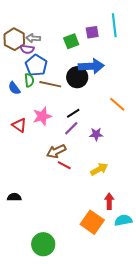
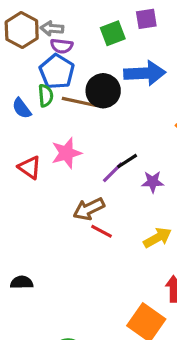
purple semicircle: (27, 49) -> (62, 46), moved
black circle: (77, 77) -> (103, 91), moved
black line: (73, 113) -> (127, 161), moved

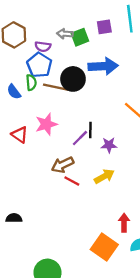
gray arrow: (52, 28) -> (65, 34), moved
black line: (127, 161) -> (90, 130), turned -56
yellow arrow: (157, 238) -> (104, 176), moved

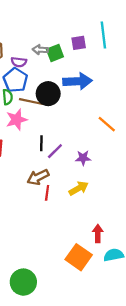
pink star: (46, 124) -> (17, 120), moved
black line: (90, 130) -> (41, 143), moved
red line: (72, 181) -> (47, 193), turned 70

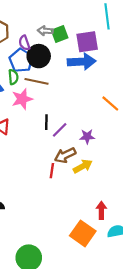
purple square: (79, 43) -> (87, 42), moved, size x1.5
purple semicircle: (19, 62) -> (24, 43), turned 64
black circle: (48, 94) -> (39, 56), moved
brown arrow: (38, 177) -> (65, 155), moved

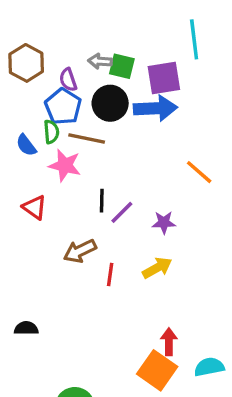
green square: (60, 34) -> (122, 66), turned 35
black circle: (39, 56) -> (110, 103), moved
pink star: (22, 99) -> (65, 165), turned 30
brown arrow: (65, 155) -> (80, 251), moved
red arrow: (101, 210) -> (169, 342), moved

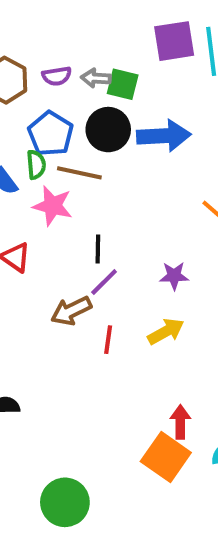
purple square: (164, 78) -> (174, 41), moved
purple semicircle: (68, 80) -> (57, 76), moved, turned -80
purple line: (122, 212) -> (104, 282), moved

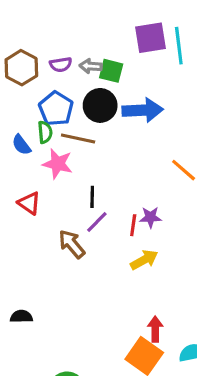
brown arrow: (71, 311) -> (72, 244), turned 76
red line: (108, 340) -> (133, 225), moved

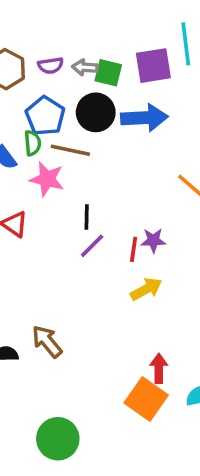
purple square: (150, 38) -> (153, 66), moved
brown arrow: (72, 244) -> (47, 341), moved

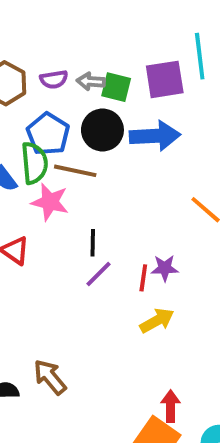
green semicircle: (33, 143) -> (34, 163), size x1.5

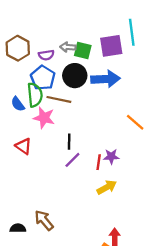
purple semicircle: (54, 79) -> (46, 55), moved

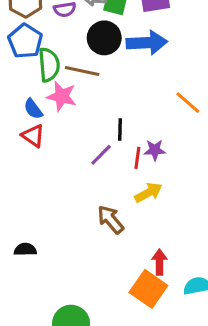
blue pentagon: (43, 78) -> (25, 41), moved
blue semicircle: (18, 104) -> (33, 109), moved
black line: (69, 142) -> (120, 129), moved
brown arrow: (44, 220) -> (111, 219), moved

